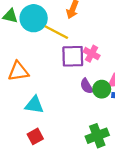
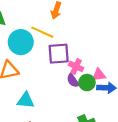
cyan circle: (34, 18) -> (21, 42), moved
pink cross: (92, 54) -> (76, 66), moved

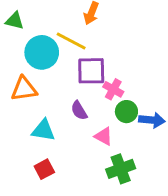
pink triangle: (99, 75) -> (104, 136), moved, turned 32
purple semicircle: (73, 81) -> (79, 111), moved

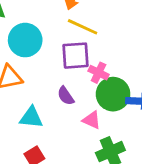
yellow line: (71, 41) -> (83, 27), moved
green circle: (126, 112) -> (113, 94), size x1.5

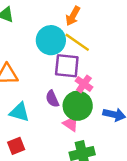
cyan circle: (25, 40) -> (51, 40), moved
green circle: (113, 94) -> (78, 106), moved

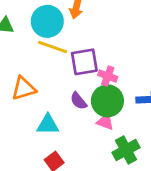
cyan circle: (51, 40) -> (47, 21), moved
yellow line: (77, 42) -> (53, 47), moved

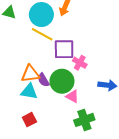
orange triangle: (24, 88) -> (30, 74), moved
purple semicircle: (79, 101) -> (43, 80), moved
green circle: (107, 101) -> (62, 81), moved

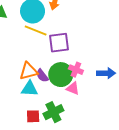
pink cross: (80, 63) -> (76, 70), moved
red square: (29, 120) -> (33, 116), turned 32
green cross: (84, 120) -> (53, 112), moved

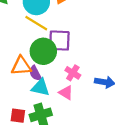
green circle: (61, 75) -> (43, 51), moved
cyan triangle: (29, 89) -> (40, 87), moved

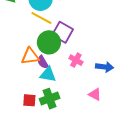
purple square: (59, 41) -> (63, 32), turned 30
pink triangle: (66, 93) -> (95, 94), moved

